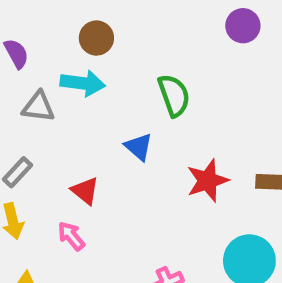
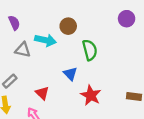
brown circle: (96, 38) -> (68, 26), moved
red star: (207, 181) -> (91, 95), moved, turned -30

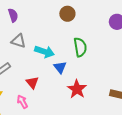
brown circle: (68, 26) -> (67, 14), moved
cyan arrow: (45, 40) -> (45, 52), moved

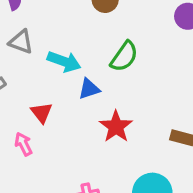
green semicircle: (80, 47) -> (124, 56), turned 42
blue triangle: (60, 67) -> (89, 89), turned 48

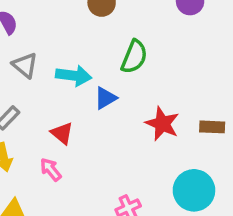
gray triangle: (21, 42) -> (25, 65), turned 32
red star: (116, 127) -> (162, 124), moved

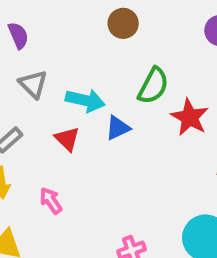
red star: (162, 124) -> (190, 117), moved
red triangle: (62, 133) -> (67, 139), moved

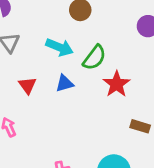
cyan arrow: (85, 100) -> (60, 47), moved

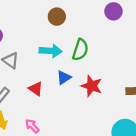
red star: (117, 84) -> (92, 86), moved

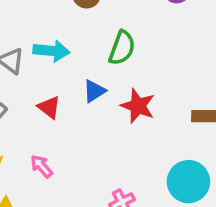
cyan arrow: (51, 51) -> (52, 51), moved

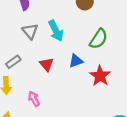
cyan arrow: (52, 51) -> (56, 31), turned 45

